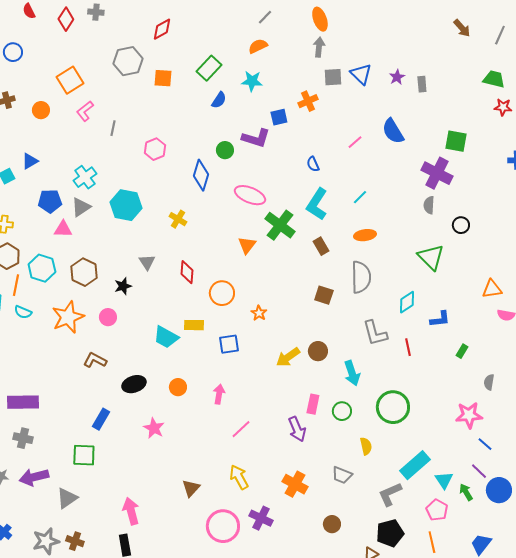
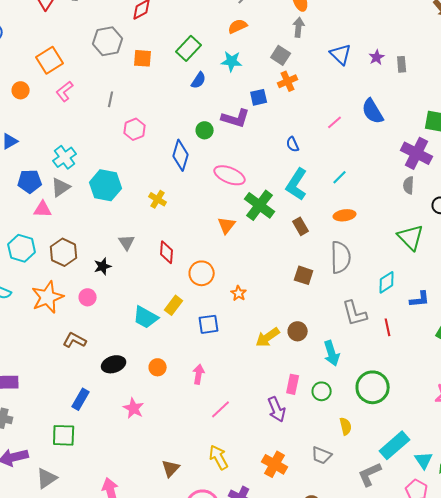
gray square: (333, 77) -> (281, 55), moved, turned 36
gray line: (113, 128) -> (111, 99), moved
yellow rectangle: (194, 325) -> (174, 305), turned -54

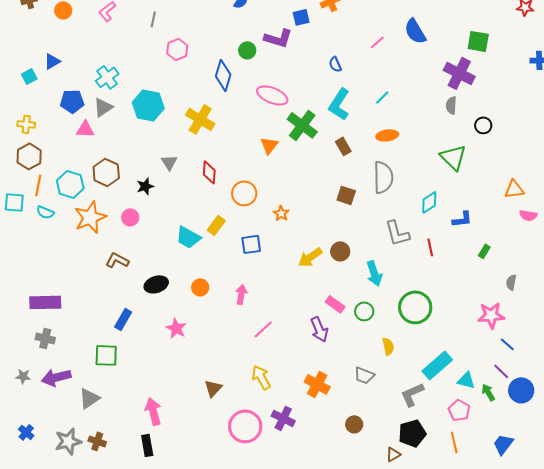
yellow cross: (158, 199) -> (200, 119), size x1.6
cyan hexagon: (22, 248) -> (70, 184), moved
pink rectangle: (293, 384) -> (335, 304), turned -66
cyan triangle: (424, 460) -> (466, 380), turned -42

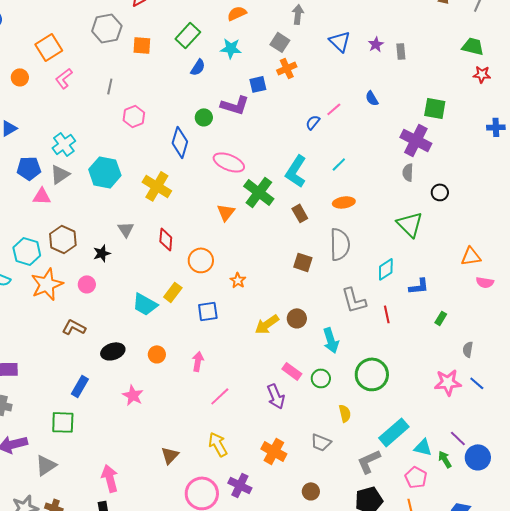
blue semicircle: (415, 31) -> (372, 98), size x0.6
blue semicircle: (335, 64) -> (313, 122), moved, turned 63
blue line: (507, 344) -> (477, 383), moved

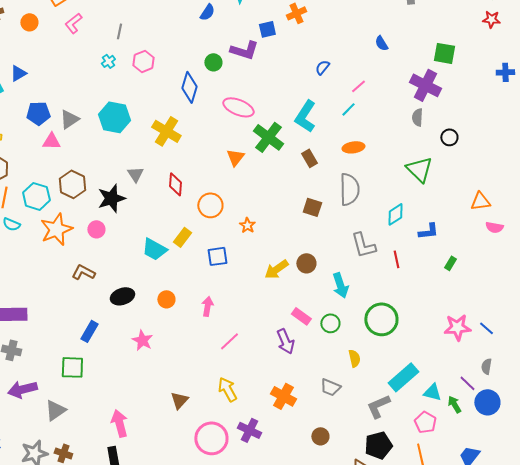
pink line: (334, 109) -> (358, 86), moved
cyan cross: (64, 144) -> (108, 61), moved, size x0.6
black star: (102, 253) -> (111, 198), size x1.6
gray semicircle: (468, 349) -> (486, 366), moved

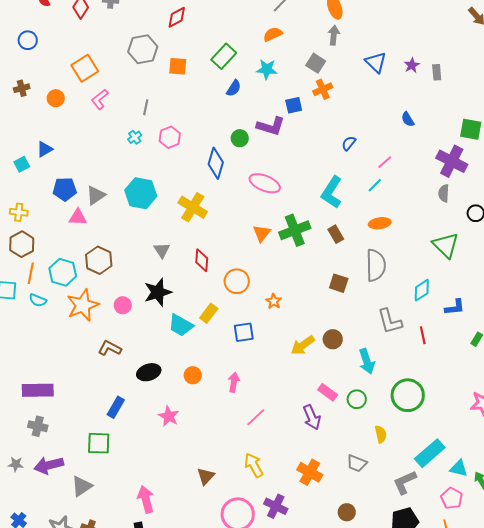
green cross: (268, 137) -> (295, 230), moved, turned 32
black star: (111, 198) -> (158, 292), moved

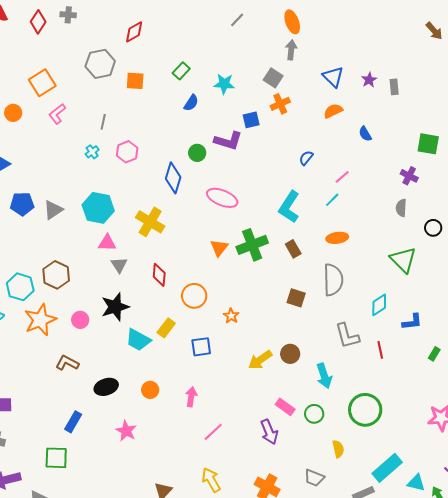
orange semicircle: (273, 34) -> (333, 111), moved
green rectangle: (224, 56) -> (181, 71), size x0.7
purple cross: (452, 161) -> (409, 176), size x0.6
pink triangle: (78, 217) -> (107, 243), moved

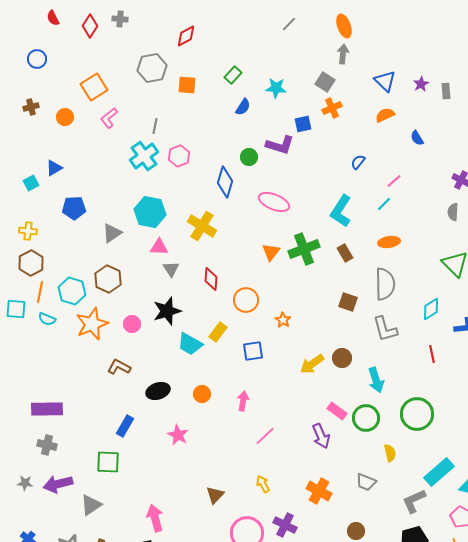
cyan cross: (92, 152) -> (144, 156), size x2.0
gray triangle: (53, 210) -> (112, 233), moved
gray L-shape: (347, 336) -> (385, 329), moved
green circle: (314, 414) -> (366, 418), size x1.4
yellow arrow: (211, 480) -> (263, 484), size x0.7

